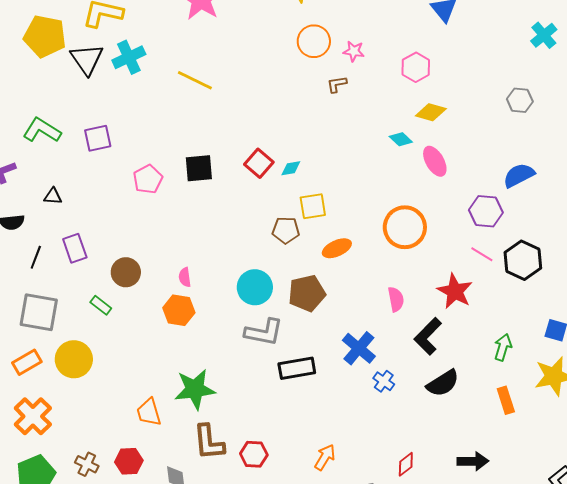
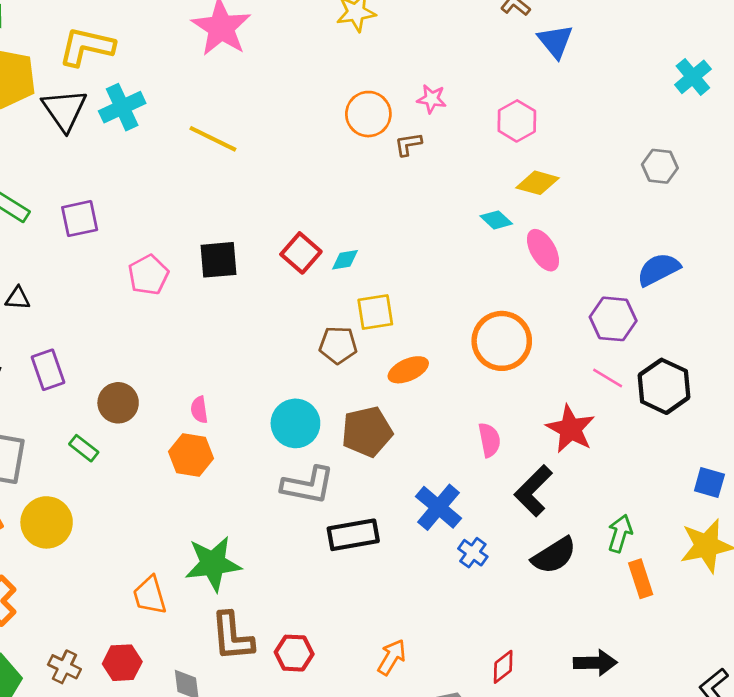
orange circle: (314, 41) -> (368, 114), moved
green arrow: (503, 347) -> (620, 533), moved

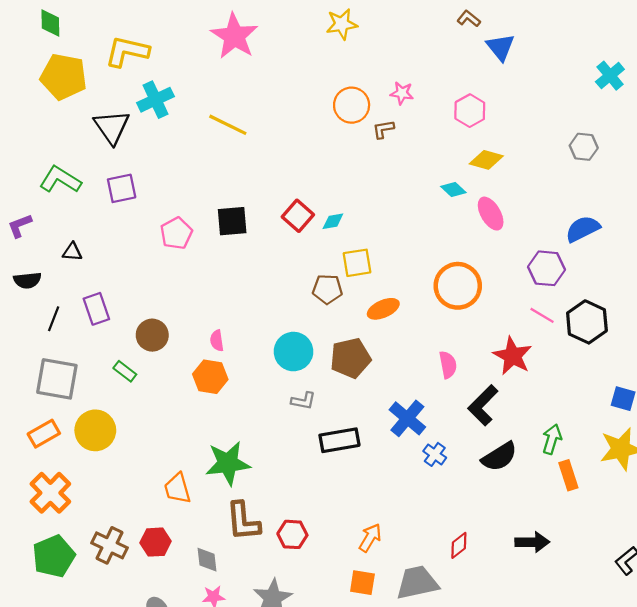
black triangle: (64, 110) -> (112, 127), moved
gray L-shape: (308, 485) -> (303, 401), size x0.6
brown cross: (64, 667) -> (110, 545), size x1.4

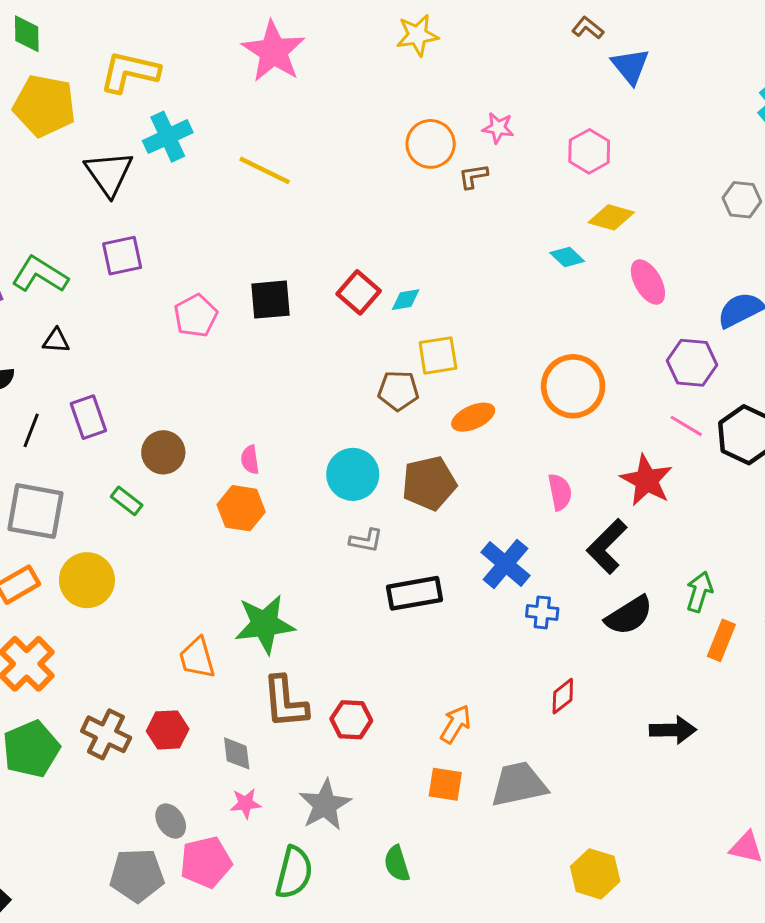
green L-shape: (60, 180) -> (40, 275), moved
pink ellipse: (491, 214) -> (648, 282), moved
blue cross: (435, 454) -> (542, 612), turned -30
orange rectangle: (568, 475) -> (721, 640), turned 40
red diamond: (459, 545) -> (563, 696), moved

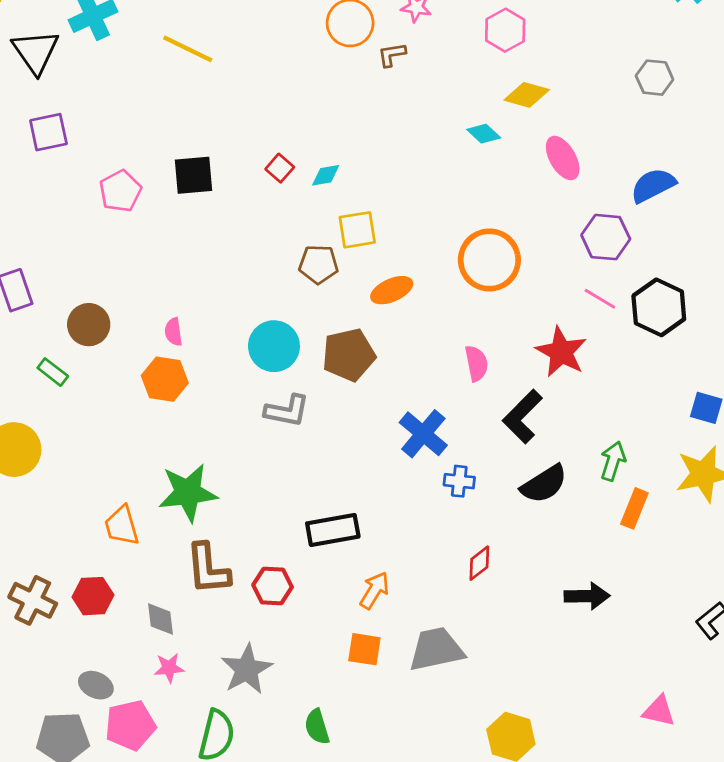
red square: (359, 292) -> (280, 168), size x0.7
gray L-shape: (366, 540) -> (287, 411), size x1.4
black rectangle: (414, 593) -> (333, 530), moved
gray ellipse: (171, 821) -> (96, 685), turned -32

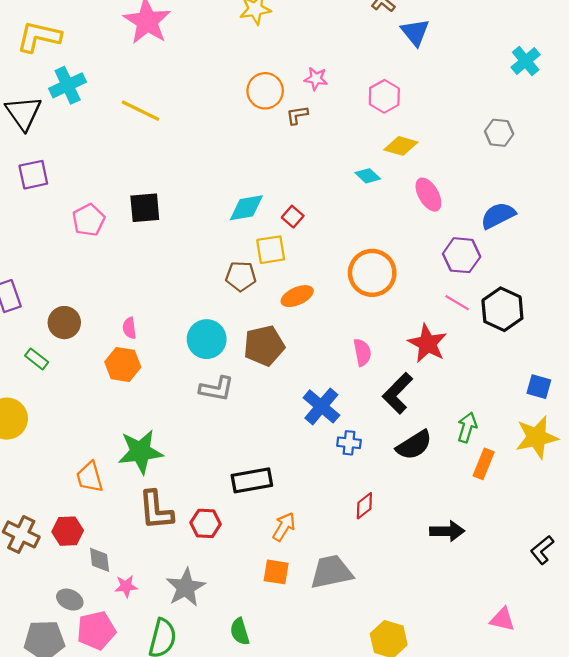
red square: (280, 168) -> (293, 217), moved
cyan diamond: (326, 175) -> (246, 208), size x1.6
gray diamond: (161, 619) -> (100, 560), moved

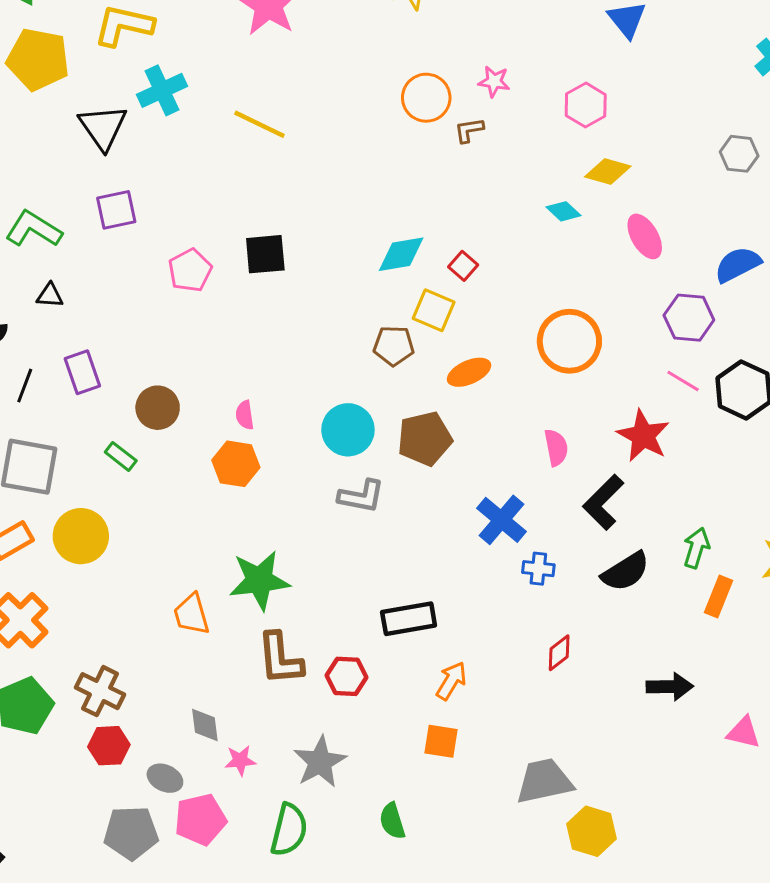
yellow square: (271, 250) -> (434, 310), turned 32
red hexagon: (68, 531) -> (109, 746), moved
gray trapezoid: (331, 572) -> (544, 781), moved
pink triangle: (502, 619) -> (744, 732), moved

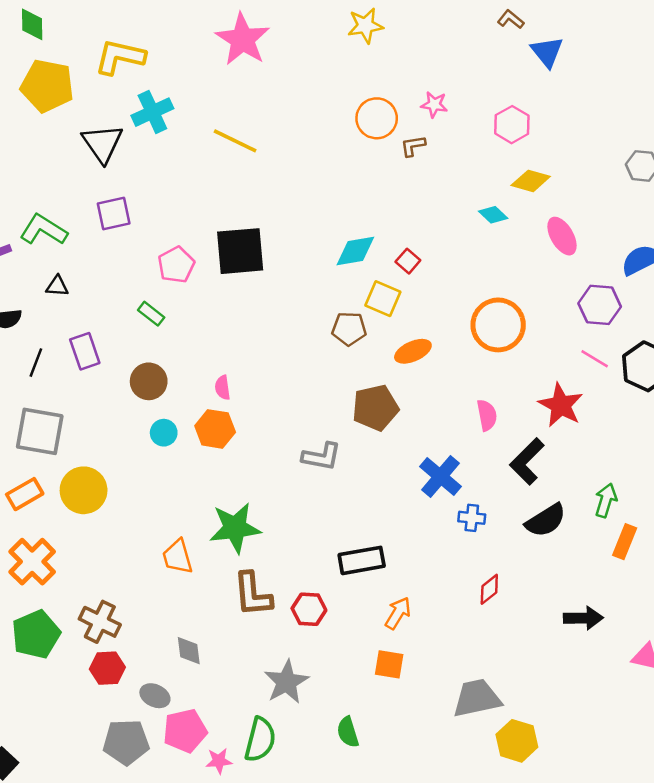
black square: (265, 254) -> (240, 251), size x1.4
cyan circle: (348, 430) -> (164, 433), moved, size x0.6
green rectangle: (121, 456) -> (151, 314), moved
pink star: (240, 760) -> (219, 761), moved

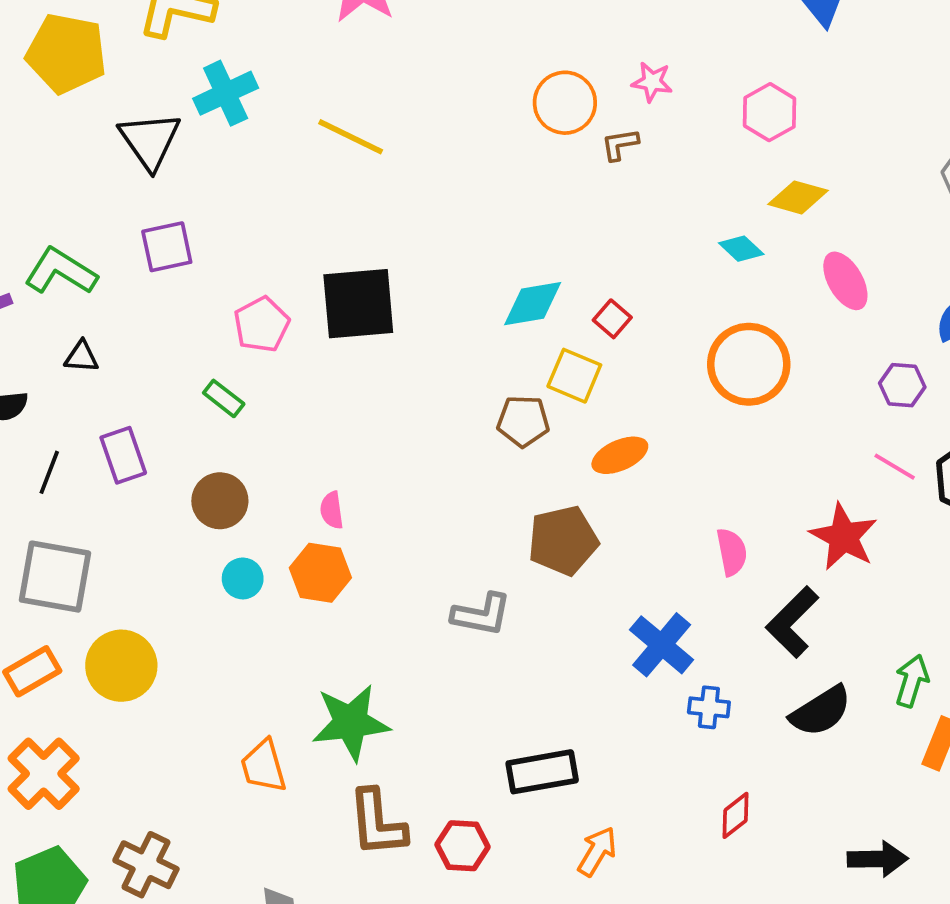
purple hexagon: (600, 305) -> (902, 385), size x0.7
orange circle: (498, 325) -> (749, 364), moved

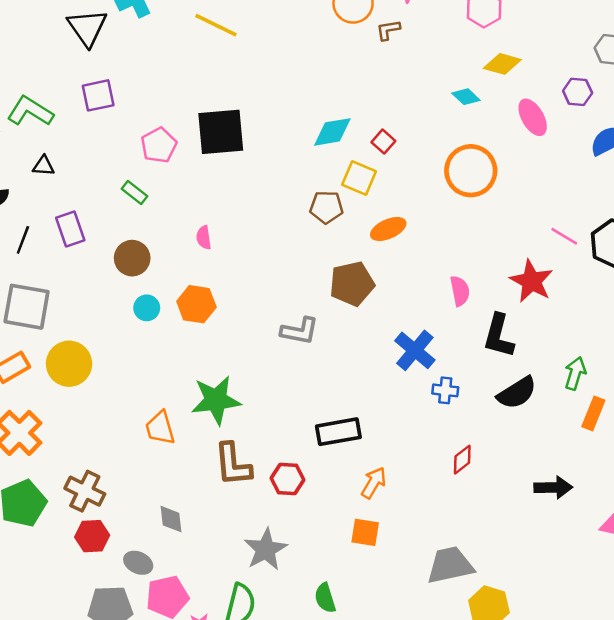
purple hexagon: (902, 385) -> (578, 92), moved
pink semicircle: (332, 510) -> (204, 237), moved
black L-shape: (792, 622) -> (499, 336), turned -30

